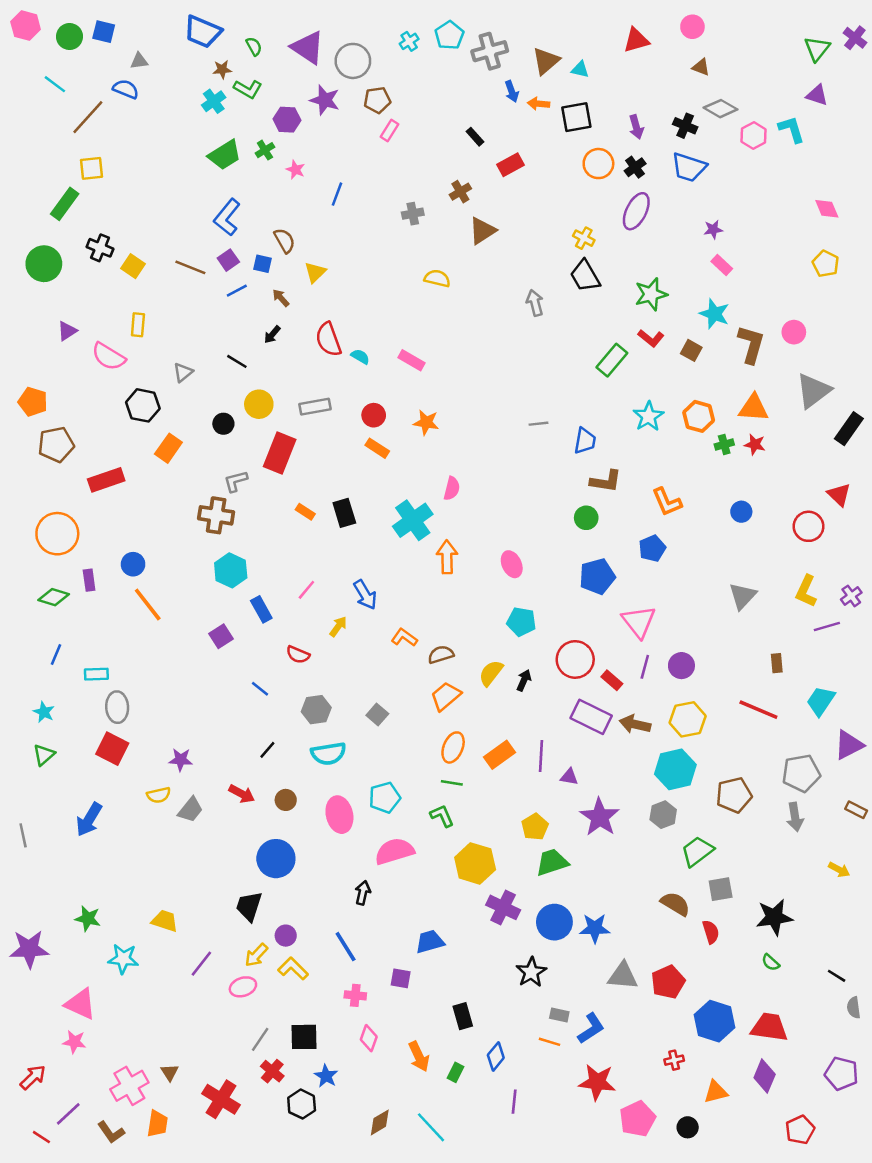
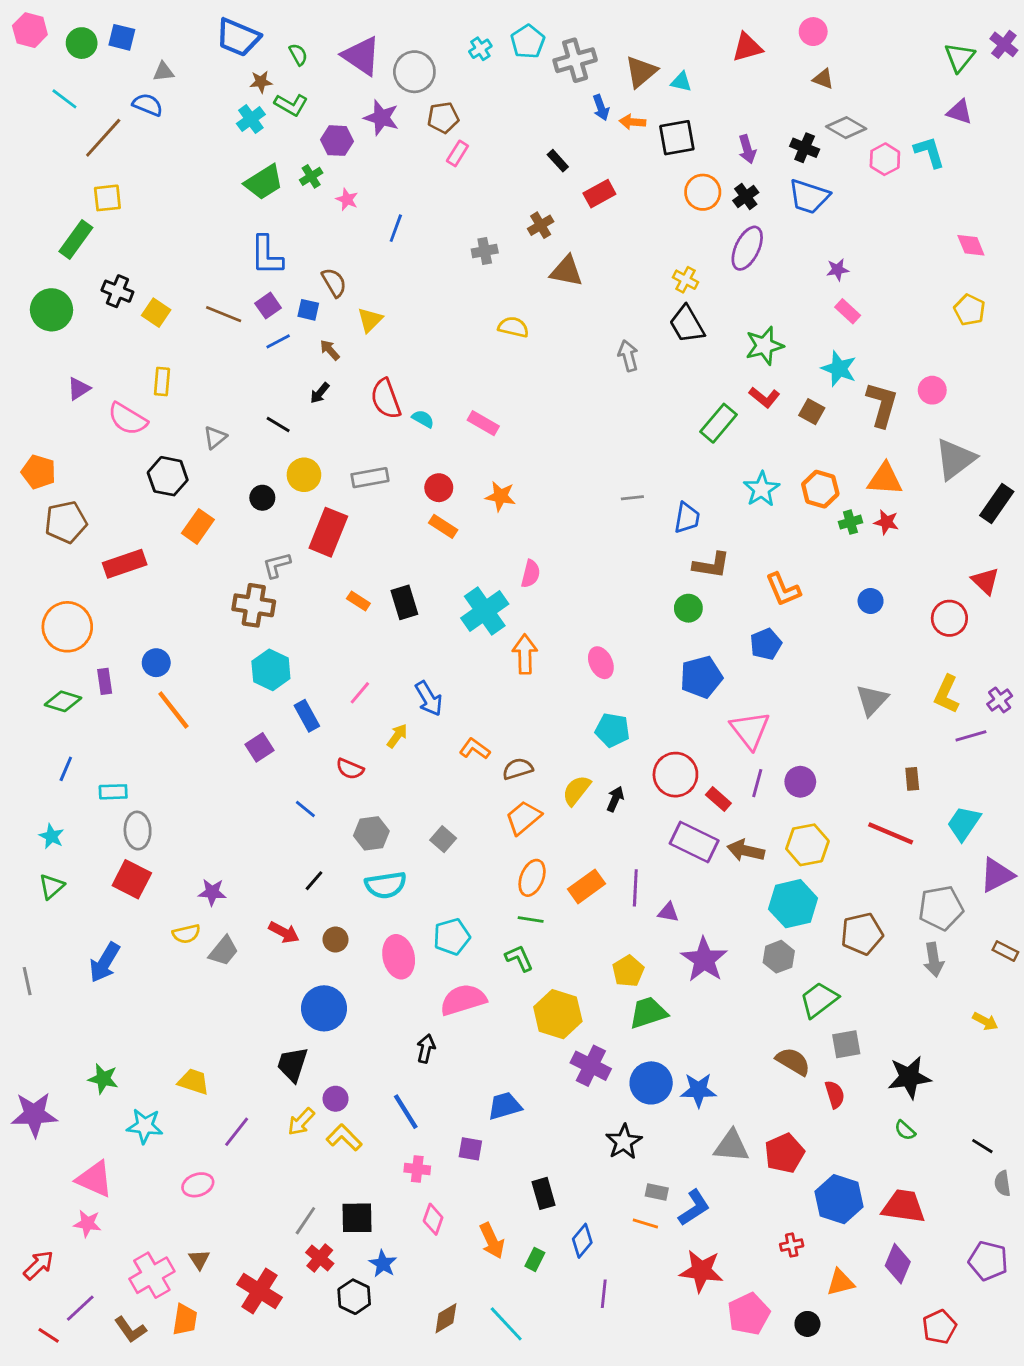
blue L-shape: (227, 217) -> (267, 255), turned -39
brown triangle: (482, 231) -> (566, 271), turned 44
pink ellipse: (243, 987) -> (198, 1185), moved

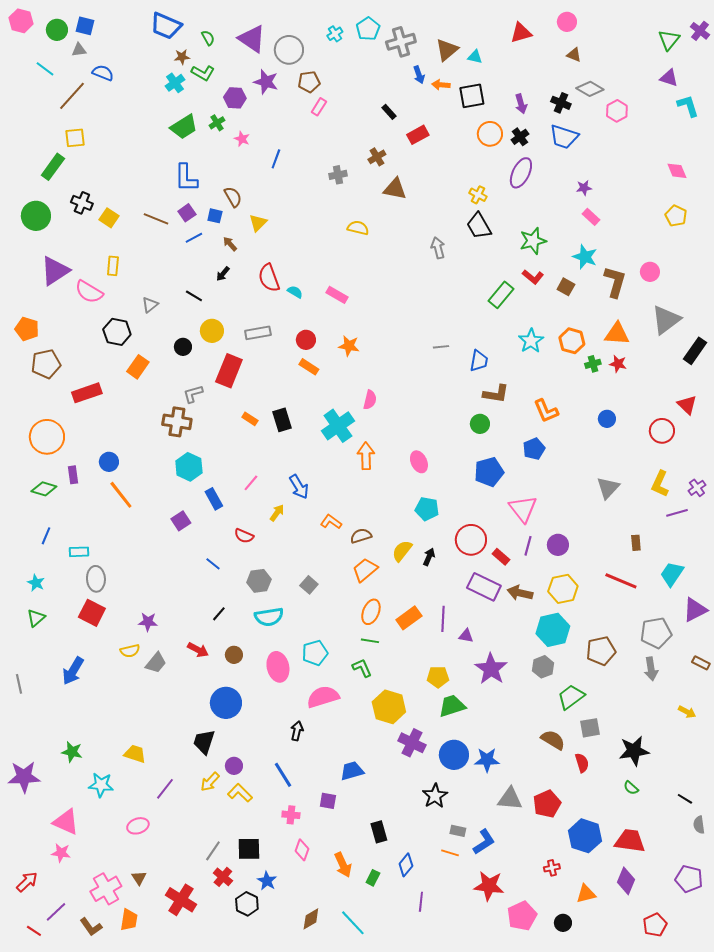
gray triangle: (163, 72) -> (79, 50), moved
cyan L-shape: (929, 152) -> (688, 106), moved
purple triangle: (79, 389) -> (55, 271), size x1.8
yellow pentagon: (628, 971) -> (438, 677), turned 30

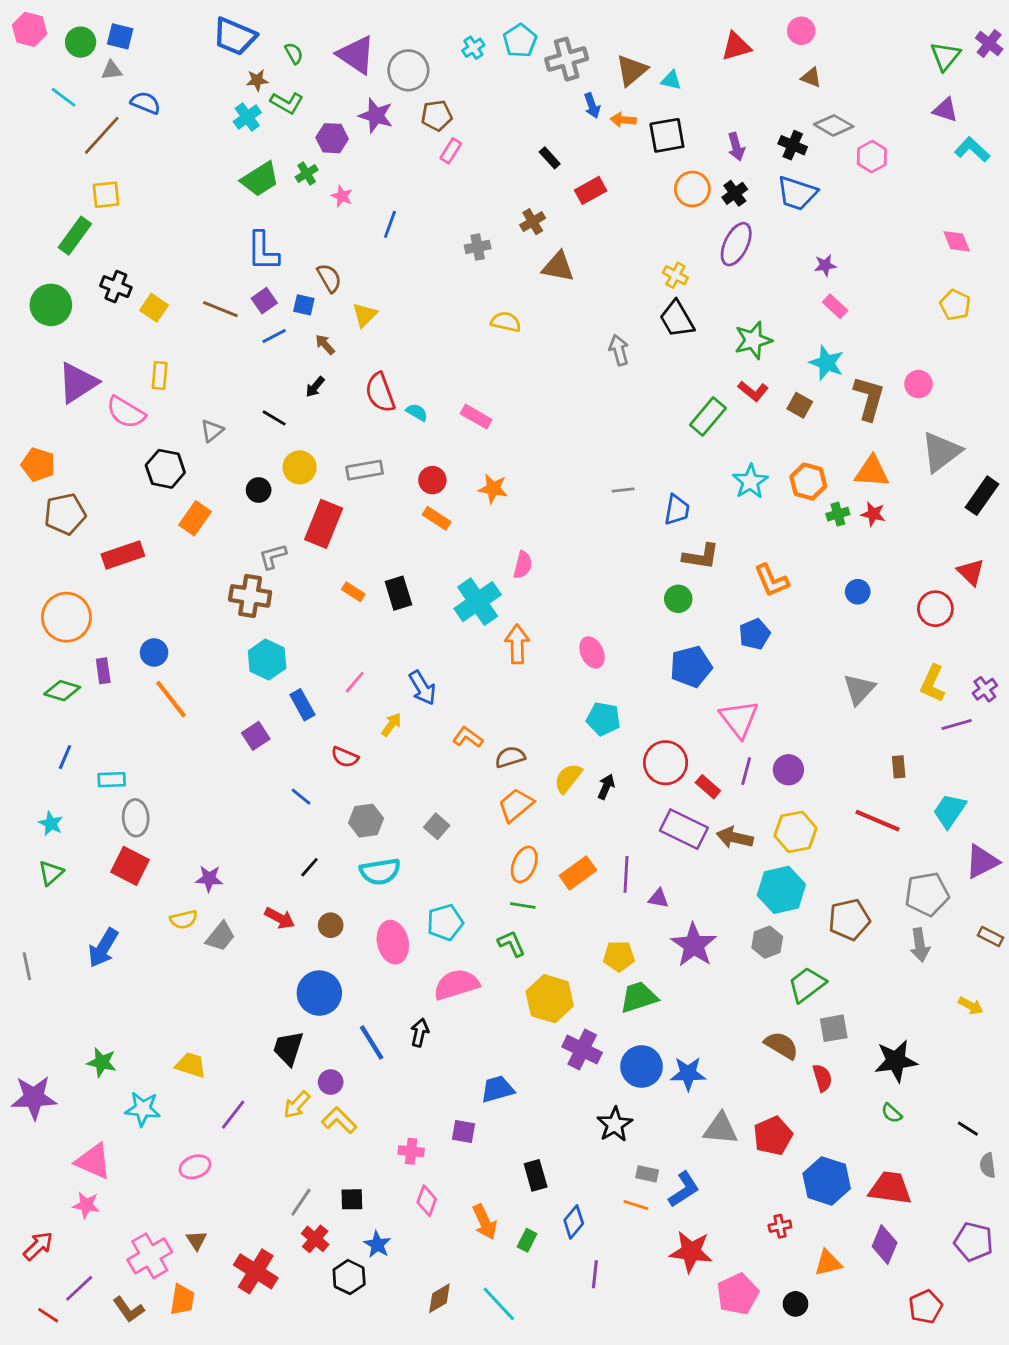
cyan L-shape: (688, 106) -> (972, 149), turned -30
blue line: (283, 775) -> (372, 1042), moved
black square: (249, 849) -> (352, 1199), size x0.7

